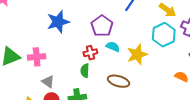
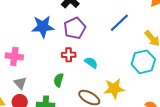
purple pentagon: (102, 26) -> (75, 28), moved
red cross: (90, 53) -> (69, 55), moved
yellow star: (137, 54) -> (114, 89), moved

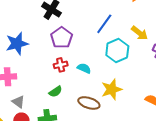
blue star: (43, 27) -> (17, 44), moved
cyan hexagon: (143, 62) -> (117, 51), moved
green semicircle: (59, 80) -> (55, 92), turned -128

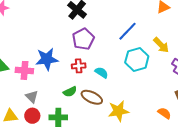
blue star: (17, 44) -> (47, 59), moved
yellow star: (112, 89) -> (118, 111), moved
brown ellipse: (89, 103) -> (92, 97), moved

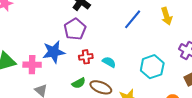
purple pentagon: (83, 39) -> (75, 29), moved
yellow arrow: (161, 45) -> (167, 16), moved, turned 30
cyan hexagon: (137, 59) -> (152, 67), moved

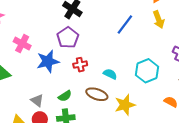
cyan semicircle: (109, 62) -> (110, 74), moved
pink cross: (32, 65) -> (22, 44), moved, turned 30
green semicircle: (79, 83) -> (65, 96), moved

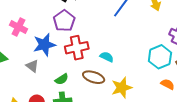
red cross: (80, 65) -> (77, 48), size x1.6
cyan hexagon: (147, 71) -> (160, 57), moved
gray triangle: (37, 100) -> (32, 66), moved

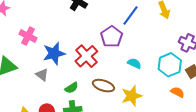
purple pentagon: (64, 21) -> (112, 37), moved
red cross: (77, 48) -> (86, 56), turned -30
cyan semicircle: (107, 57) -> (134, 63), moved

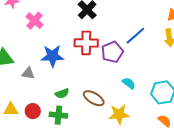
pink cross: (28, 36) -> (34, 21), moved
red cross: (86, 56) -> (86, 43), moved, turned 30
gray triangle: (42, 75) -> (28, 73), moved, turned -40

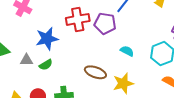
purple pentagon: (112, 52) -> (105, 24), turned -30
green semicircle: (62, 93) -> (46, 65), moved

